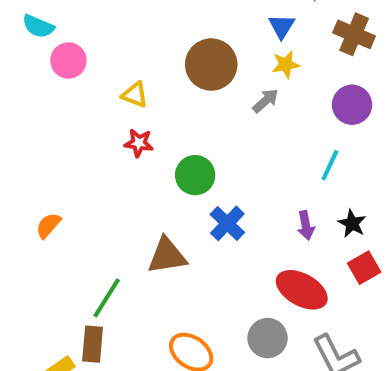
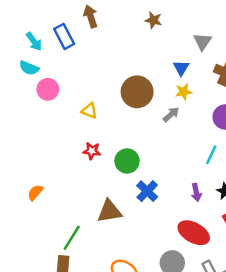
red star: (139, 143) -> (92, 151), moved

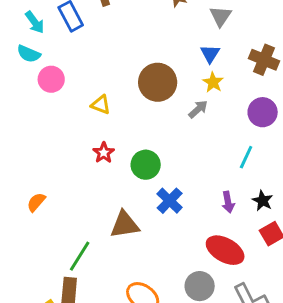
gray triangle: (202, 42) -> (221, 16), moved
yellow star: (184, 92) -> (213, 82), turned -30
red star: (92, 151) -> (104, 153), turned 30

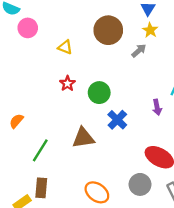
purple arrow: (228, 202) -> (157, 107), moved
green line: (80, 256) -> (40, 150), moved

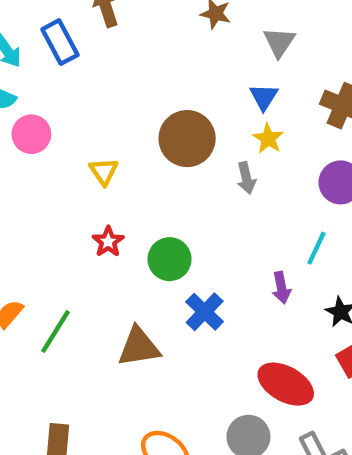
yellow triangle: (65, 47) -> (104, 171), turned 35
gray arrow: (139, 51) -> (246, 178), turned 119
green line: (40, 150) -> (56, 331), moved

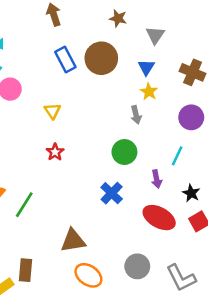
blue rectangle: (60, 42) -> (65, 60), moved
brown circle: (187, 139) -> (101, 58), moved
green circle: (170, 259) -> (124, 152), moved
brown triangle: (139, 347) -> (73, 241), moved
red ellipse: (286, 384) -> (159, 218), moved

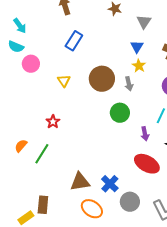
brown circle: (101, 58) -> (102, 79), moved
blue rectangle: (65, 60) -> (74, 41), turned 60
red star: (55, 152) -> (53, 122), moved
blue cross: (112, 193) -> (110, 184), moved

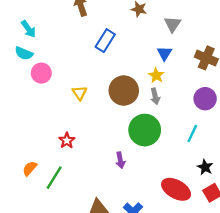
blue rectangle: (74, 41) -> (105, 41), moved
yellow star: (139, 66) -> (156, 75), moved
green circle: (120, 113) -> (145, 130), size x1.4
purple arrow: (145, 134) -> (120, 160), moved

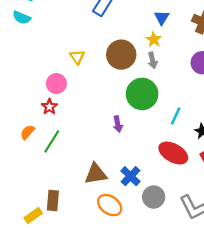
pink circle: (41, 73) -> (56, 84), moved
cyan line: (192, 134) -> (176, 116), moved
red star: (67, 140) -> (49, 107), moved

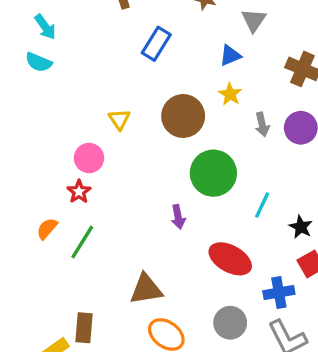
blue triangle: (162, 18) -> (230, 55), moved, turned 35
gray arrow: (152, 60) -> (262, 124), moved
red ellipse: (173, 153) -> (230, 259), moved
blue cross: (130, 176) -> (279, 292), moved, turned 36

